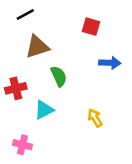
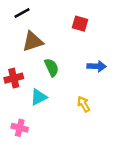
blue arrow: (110, 63) -> (97, 66), moved

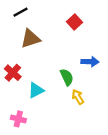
red square: (80, 24) -> (74, 22), turned 32
green semicircle: (52, 67) -> (67, 77), moved
red cross: (14, 78) -> (13, 73), turned -35

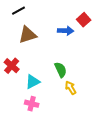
red square: (74, 22) -> (84, 20), moved
blue arrow: (90, 62) -> (66, 31), moved
pink cross: (18, 119) -> (32, 104), moved

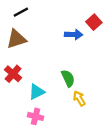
brown triangle: (28, 35) -> (16, 39), moved

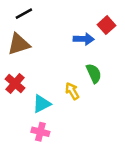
green semicircle: (68, 78) -> (94, 73), moved
yellow arrow: (79, 98) -> (72, 91), moved

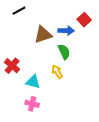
brown triangle: (19, 44) -> (43, 35), moved
green semicircle: (94, 73) -> (64, 52), moved
cyan triangle: (42, 104) -> (33, 82), turned 42

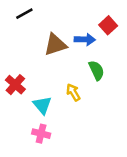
green semicircle: (64, 52) -> (96, 70), moved
cyan triangle: (33, 82) -> (42, 105), turned 35

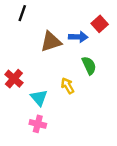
black line: (24, 14) -> (22, 13), turned -42

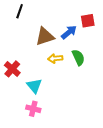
red square: (100, 24) -> (88, 21), turned 32
blue arrow: (78, 37) -> (69, 32), turned -42
yellow arrow: (68, 86) -> (55, 58), moved, turned -64

